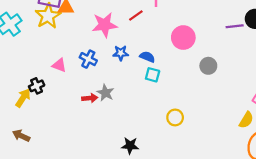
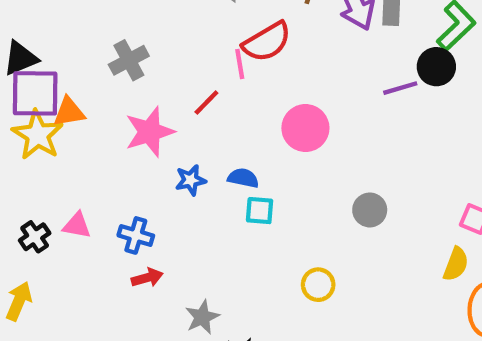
blue cross: (88, 59) -> (136, 235), moved
gray circle: (208, 66) -> (370, 210), moved
black cross: (37, 86) -> (35, 237), moved
gray star: (105, 93) -> (202, 317), moved, turned 30

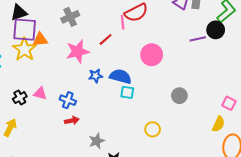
blue semicircle: (243, 178) -> (120, 76), size x1.5

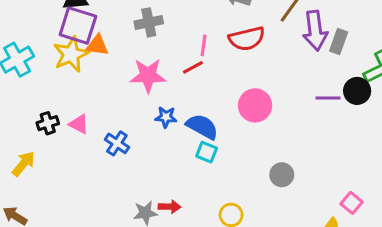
pink line: (123, 22) -> (204, 45), moved
red arrow: (72, 121) -> (170, 207), moved

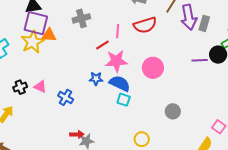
red line: (193, 67) -> (102, 45), moved
pink star: (148, 76) -> (116, 61), moved
red arrow: (170, 207) -> (77, 134), moved

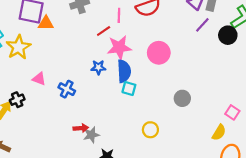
yellow star: (33, 42) -> (18, 47), moved
purple line: (200, 60) -> (202, 25), moved, turned -42
blue semicircle: (120, 83) -> (124, 71), turned 65
black cross: (20, 87) -> (17, 100), moved

